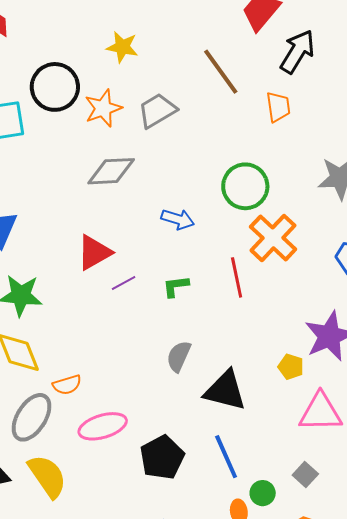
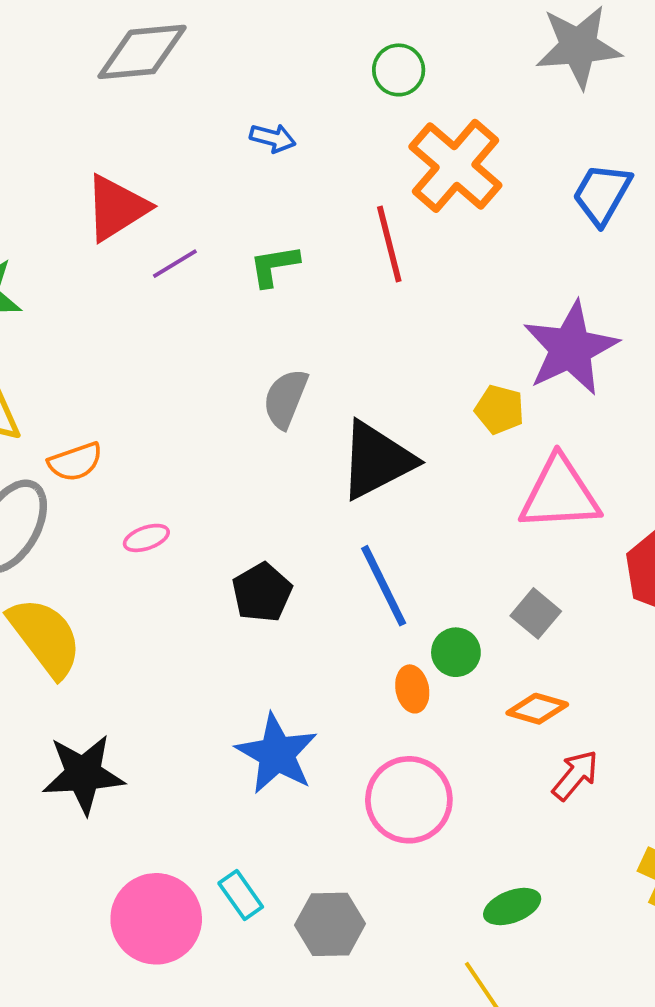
green circle: (245, 186) -> (399, 70), size x0.6
blue arrow: (178, 219) -> (273, 138), size x0.7
black triangle: (225, 391) -> (377, 460), turned -39
pink ellipse: (103, 426) -> (146, 538), size x0.5
black pentagon: (162, 457) -> (262, 593), size x0.7

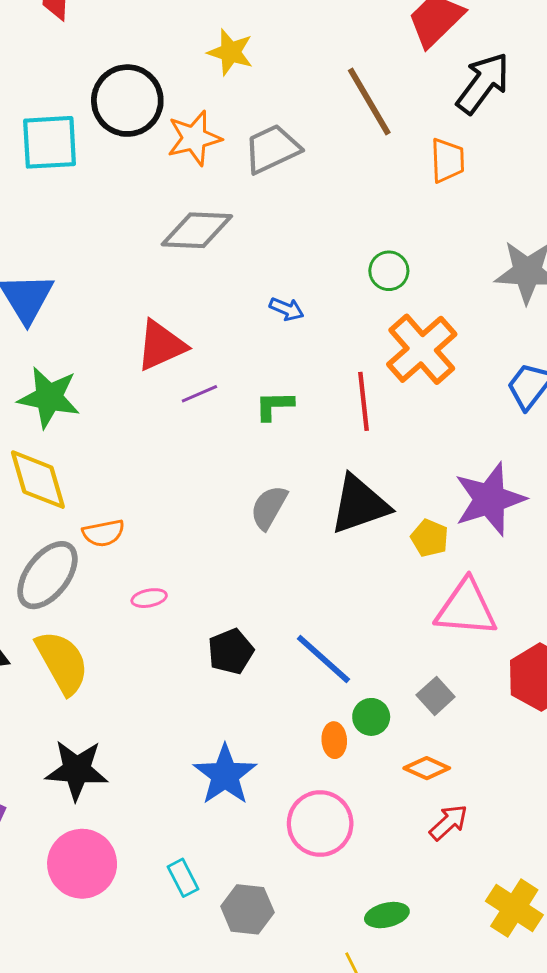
black triangle: (377, 460) -> (359, 505), moved
blue line: (384, 586) -> (323, 659), turned -30
pink circle: (156, 919) -> (82, 864), moved

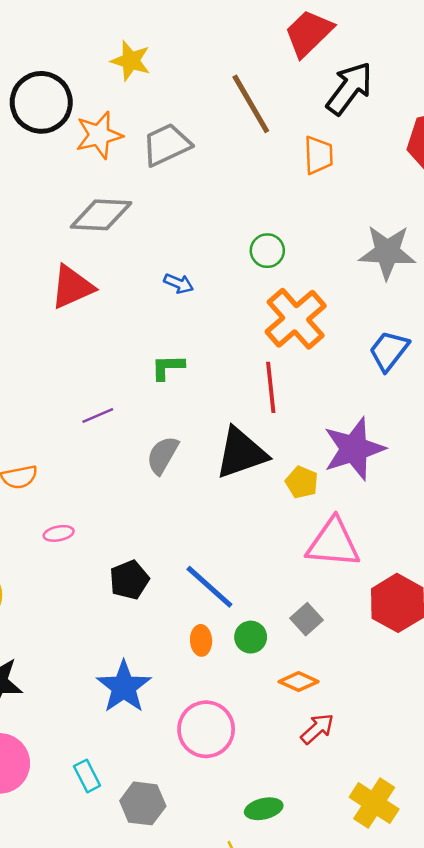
red triangle: (161, 345) -> (72, 287), moved
purple line: (199, 394) -> (98, 415), moved
red line: (364, 401) -> (271, 387), moved
orange ellipse: (334, 740) -> (201, 640), moved

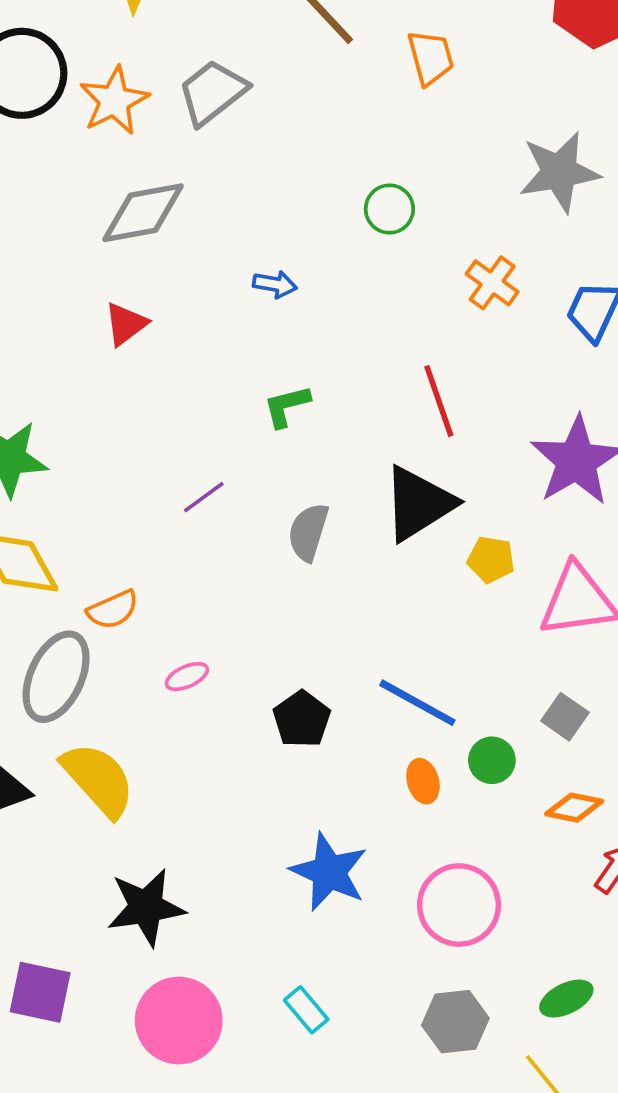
red triangle: (72, 287) -> (126, 324), size x0.7
orange cross: (296, 319) -> (492, 283), moved, size x0.6
yellow pentagon: (302, 482) -> (491, 560), moved
gray hexagon: (143, 803) -> (455, 1022), moved

